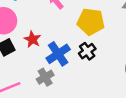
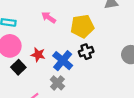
black cross: (87, 51) -> (86, 52), turned 32

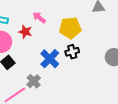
red star: (38, 55) -> (25, 32), moved
gray cross: (57, 83) -> (34, 81), moved

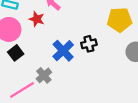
yellow pentagon: (70, 28) -> (120, 20), moved

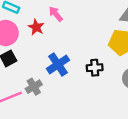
black cross: (89, 44) -> (95, 68), moved

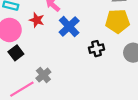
blue cross: (58, 64) -> (69, 26), moved

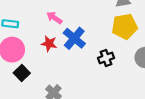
red star: (37, 20) -> (49, 44), moved

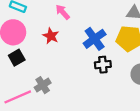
blue cross: (74, 38) -> (95, 39), moved

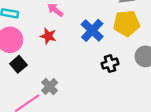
black cross: (103, 65) -> (110, 64), moved

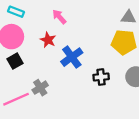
blue cross: (92, 30) -> (72, 57), moved

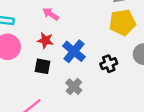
black square: (15, 61) -> (42, 66), moved, turned -35
gray cross: (40, 88) -> (74, 87), moved

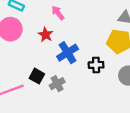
black cross: (109, 64) -> (96, 65), moved
black square: (42, 66) -> (37, 76), moved

